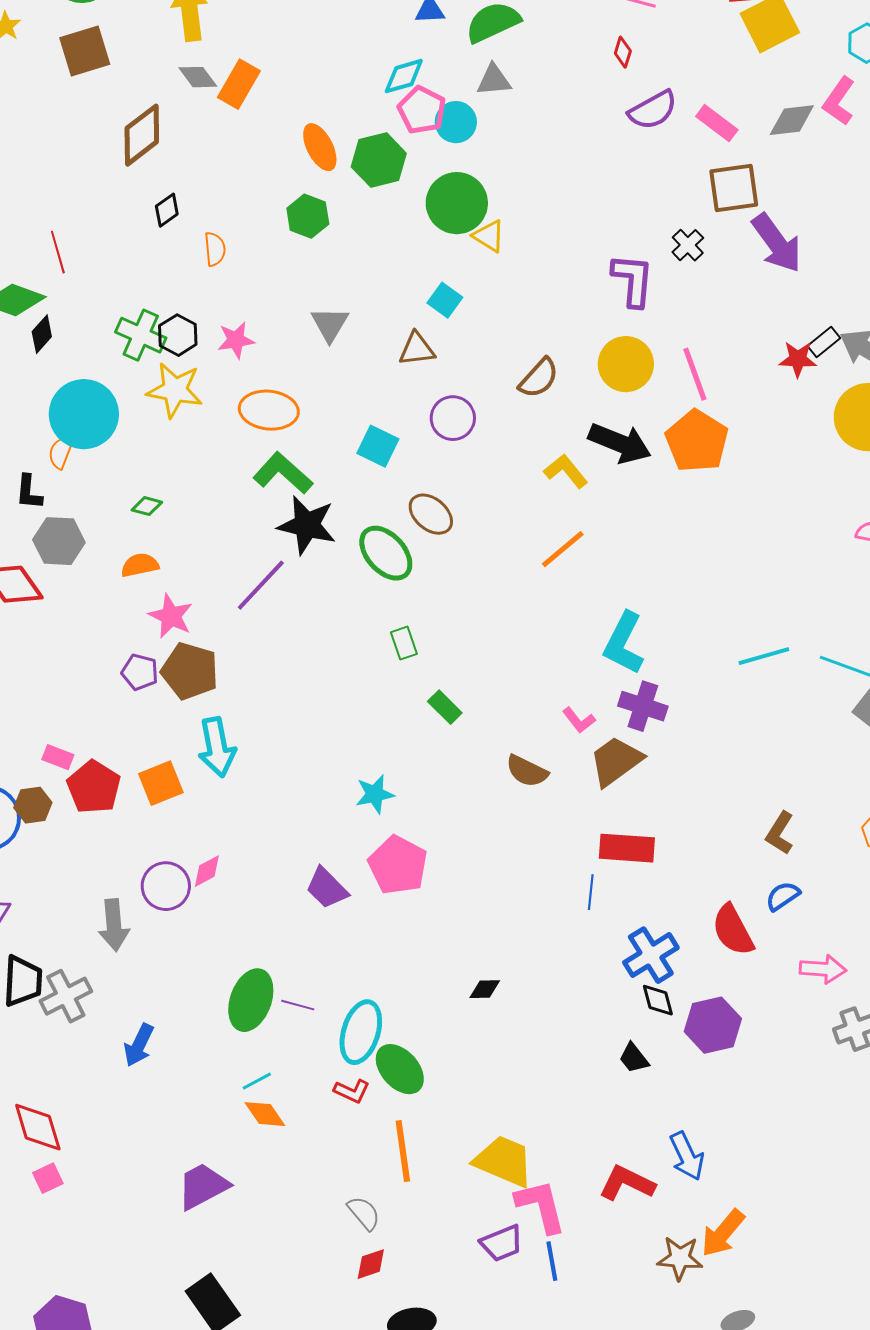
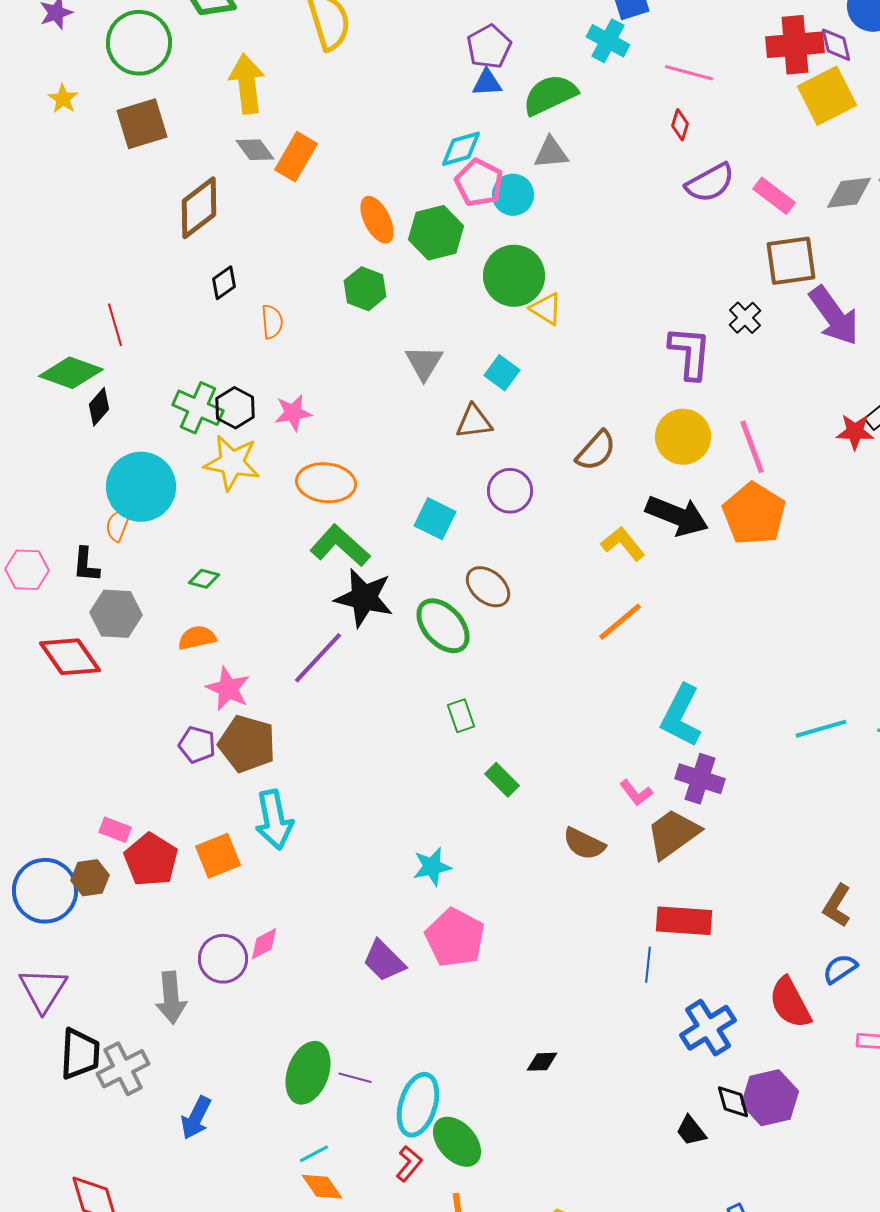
gray triangle: (330, 324) -> (424, 363), moved
black diamond: (658, 1000) -> (733, 1102), moved
red L-shape: (352, 1091) -> (409, 1164), turned -75

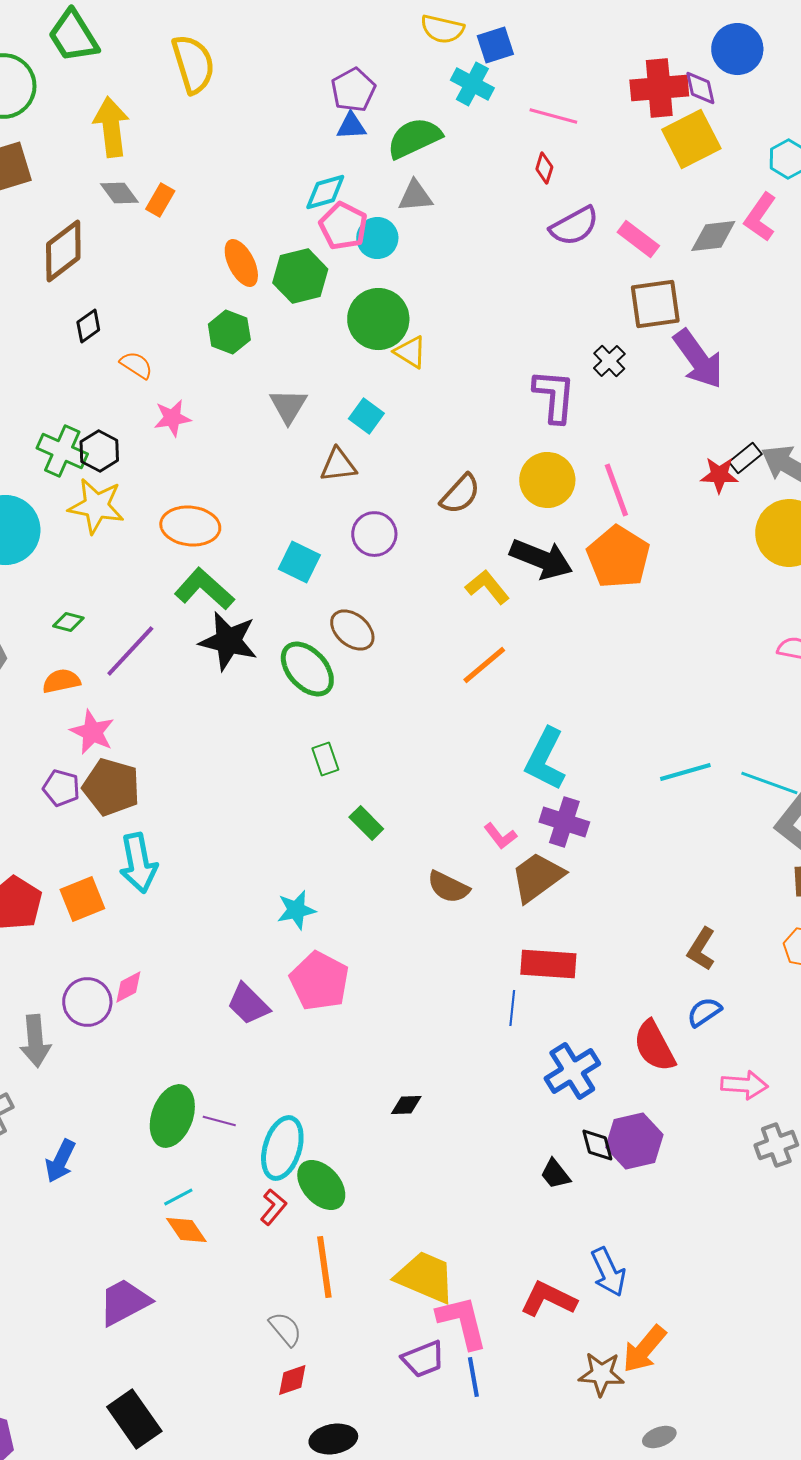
orange rectangle: (296, 157) -> (160, 200), size x0.7
orange semicircle: (272, 322) -> (136, 365), turned -52
pink star: (293, 413) -> (172, 418), moved
purple line: (318, 658) -> (130, 651), moved

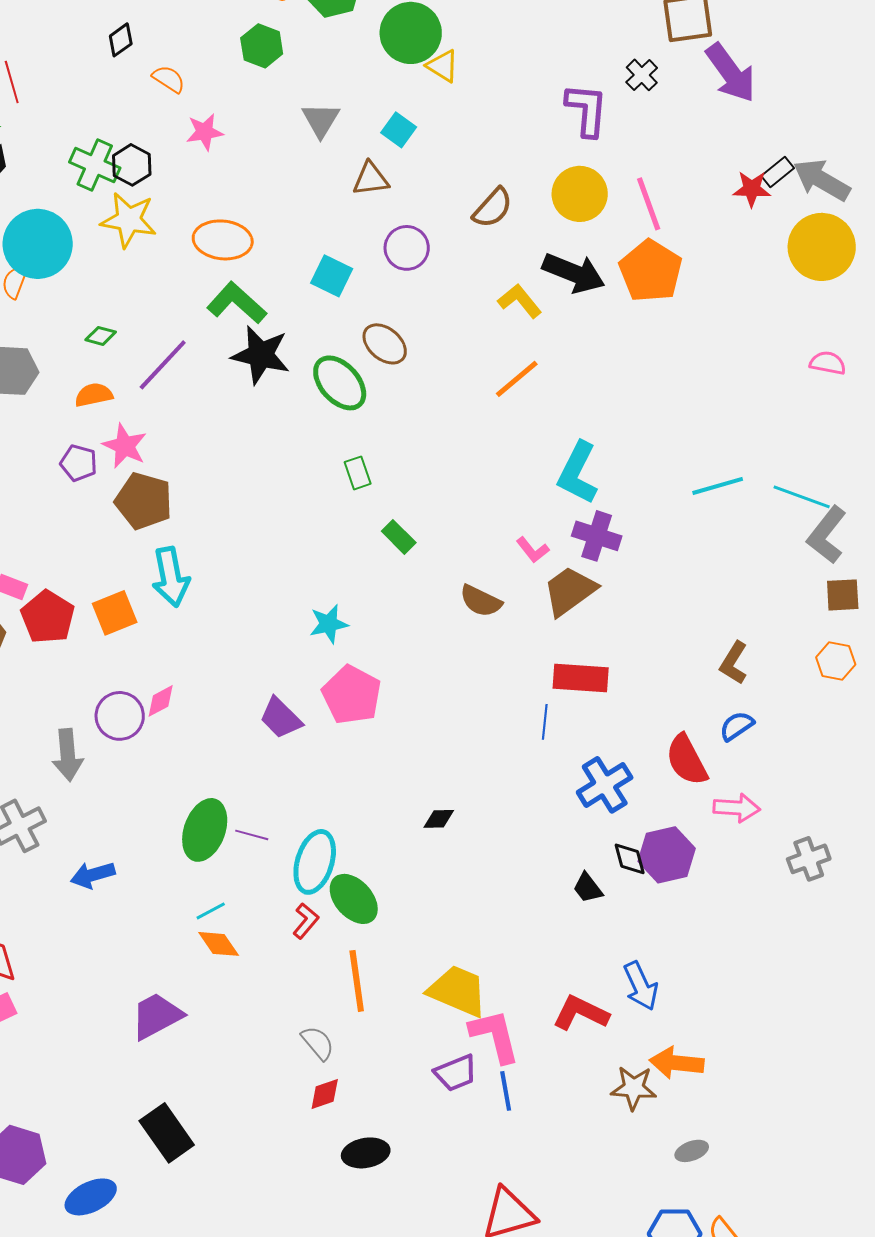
purple pentagon: (61, 788) -> (79, 463), moved
pink arrow: (744, 1085) -> (737, 808), moved
blue arrow: (60, 1161) -> (93, 875), turned 48
orange arrow: (644, 1349) -> (677, 1063), turned 56

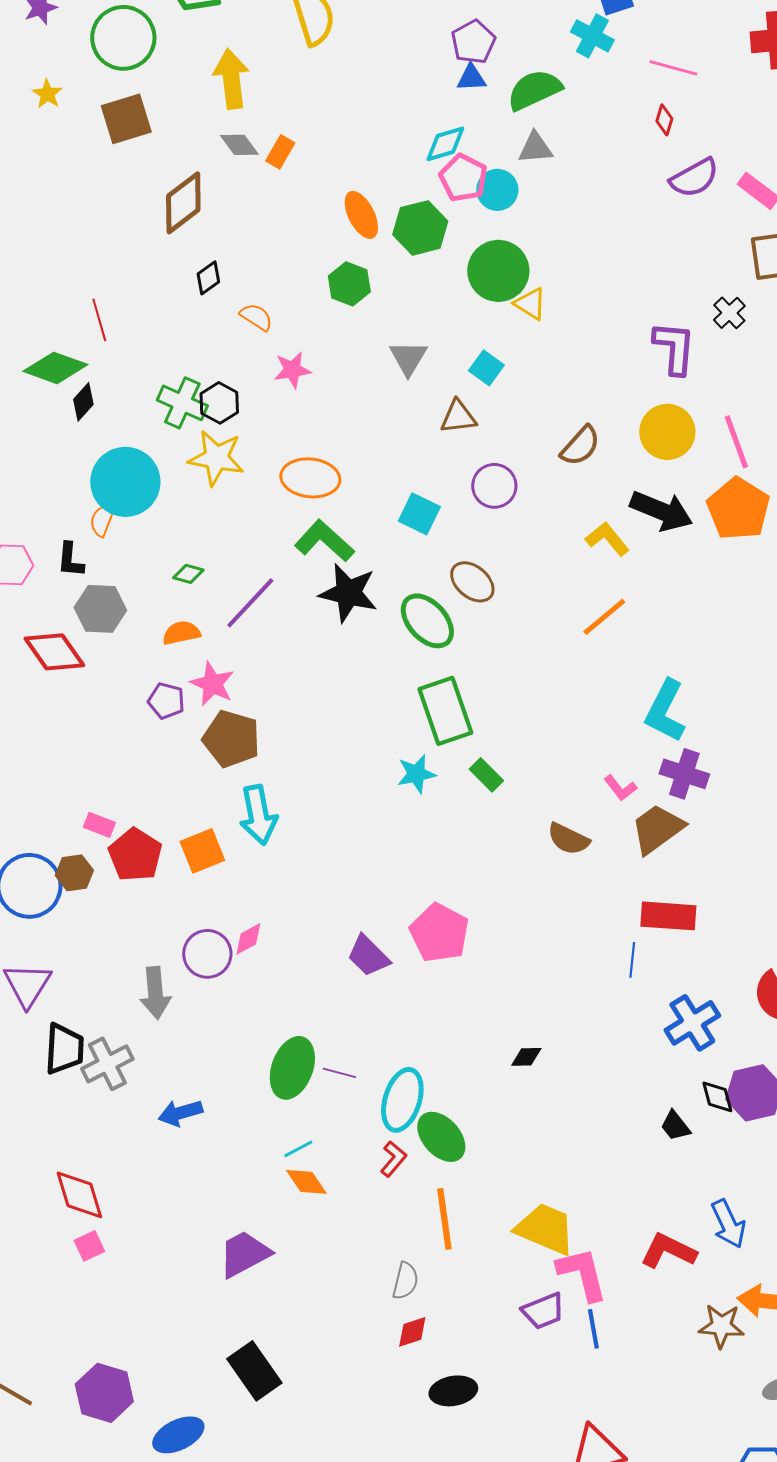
green rectangle: (358, 473) -> (445, 711), size x2.0
cyan star: (329, 624) -> (416, 774), moved
gray semicircle: (318, 1043) -> (405, 1281), turned 54

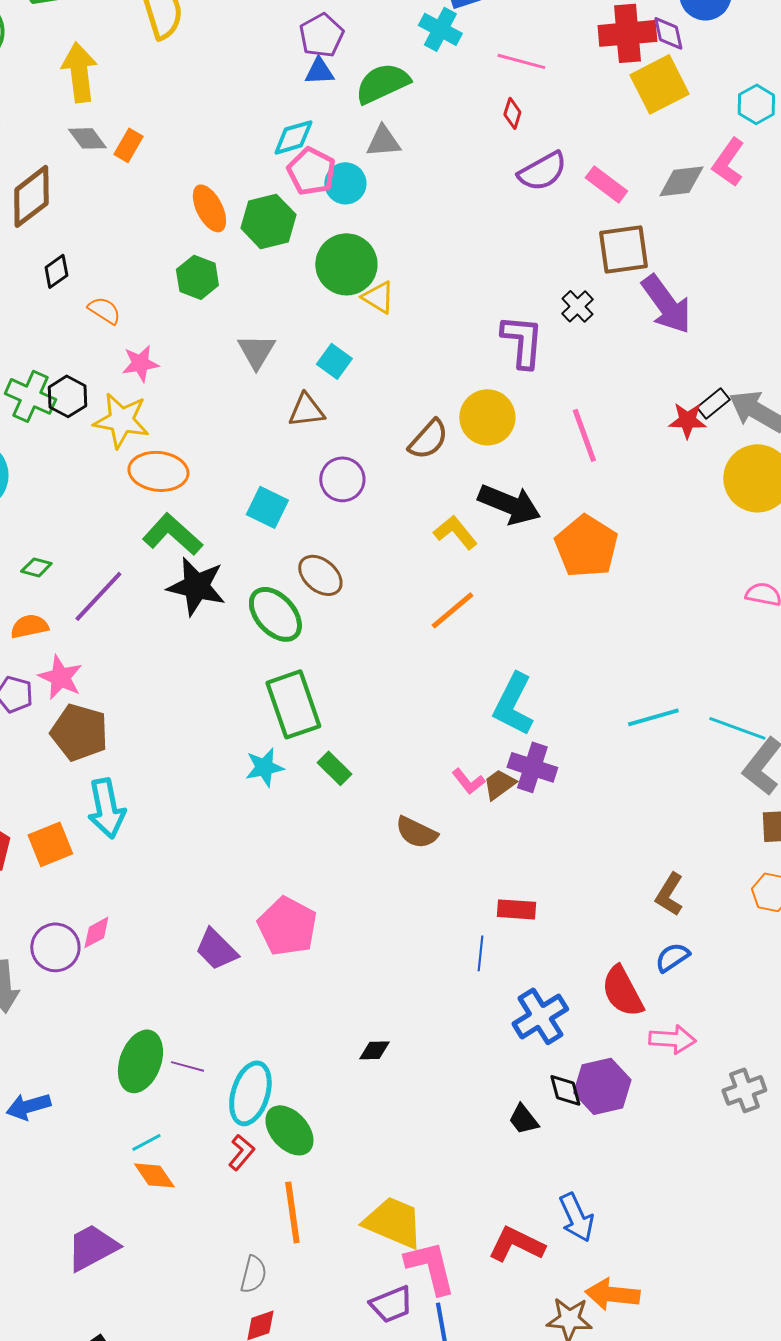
yellow circle: (667, 432) -> (487, 417), moved
yellow star: (216, 458) -> (121, 420), moved
orange pentagon: (738, 509) -> (586, 546), moved
brown trapezoid: (657, 829) -> (499, 784), moved, size x0.6
red rectangle: (668, 916) -> (516, 909), size x0.7

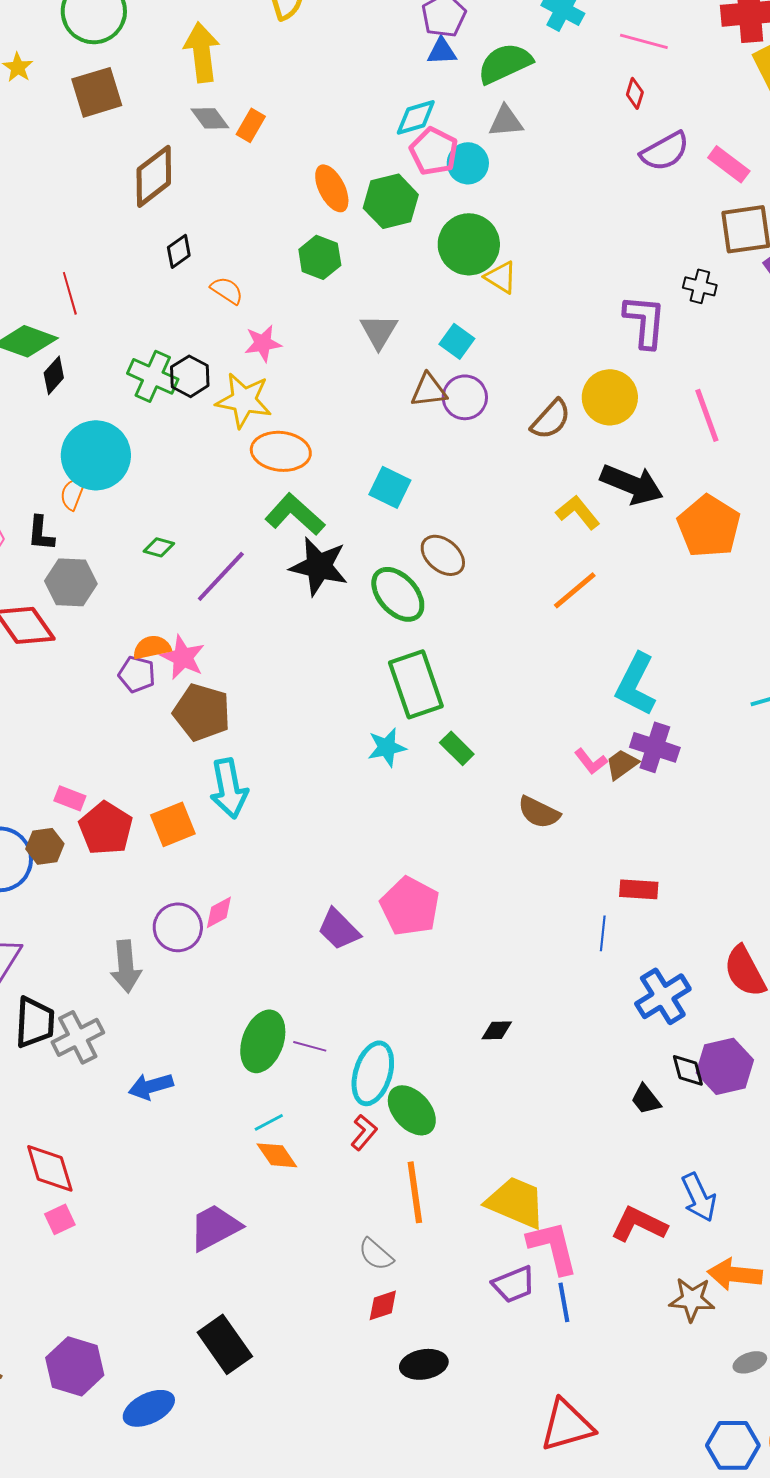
black cross: (577, 306) -> (700, 286), turned -32
purple circle: (342, 479) -> (465, 397), moved
orange semicircle: (29, 626) -> (152, 647), moved
gray semicircle: (253, 1274) -> (376, 1254), turned 117

